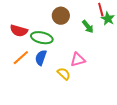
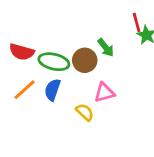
brown circle: (61, 16) -> (85, 60), moved
green arrow: (88, 27) -> (106, 48), moved

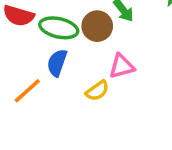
orange line: (24, 90) -> (27, 91), moved
yellow semicircle: (85, 112) -> (97, 91), turned 102

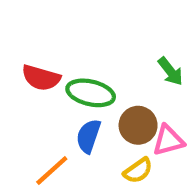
brown circle: (97, 26) -> (138, 125), moved

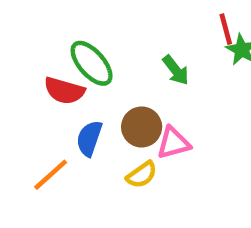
red semicircle: (41, 78) -> (64, 91), moved
green ellipse: (91, 93) -> (92, 63), moved, turned 36

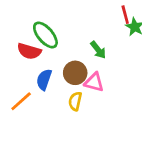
green arrow: (176, 70) -> (98, 50), moved
pink triangle: (173, 143) -> (94, 82), turned 30
yellow semicircle: (142, 175) -> (75, 101), turned 138

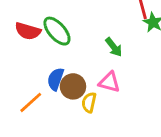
red semicircle: (29, 51) -> (28, 31), moved
brown circle: (75, 73) -> (73, 86), moved

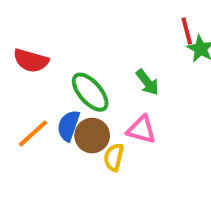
green ellipse: (57, 31) -> (90, 92), moved
orange line: (31, 102) -> (33, 134), moved

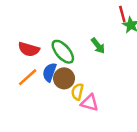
red semicircle: (31, 61) -> (29, 49), moved
pink triangle: (141, 130) -> (90, 103), moved

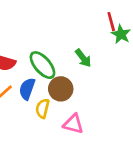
brown circle: (64, 78) -> (61, 89), moved
yellow semicircle: (77, 92) -> (42, 108), moved

